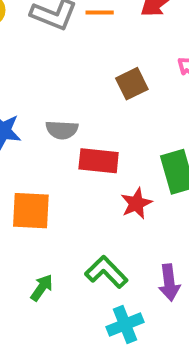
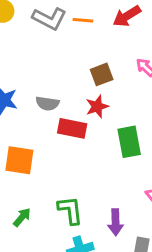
red star: (136, 203) -> (97, 107), moved
green L-shape: (106, 272) -> (70, 210), turned 32

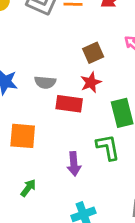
green L-shape: (70, 210) -> (108, 147), moved
purple arrow: (116, 222) -> (74, 164), moved

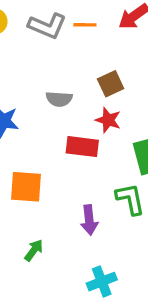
gray semicircle: (45, 82) -> (59, 99), moved
red star: (91, 82) -> (108, 120), turned -30

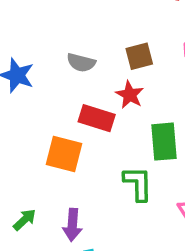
orange square: (26, 187) -> (64, 154), moved
purple arrow: (89, 220) -> (72, 225), moved

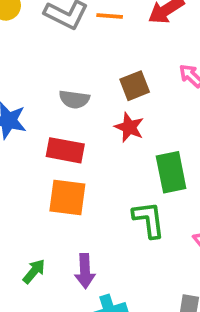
red rectangle: (97, 118) -> (65, 150), moved

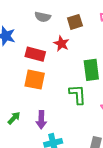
gray semicircle: (74, 99) -> (43, 17), moved
red star: (129, 127) -> (61, 44), moved

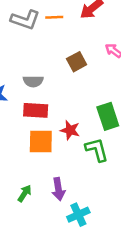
gray semicircle: (43, 17) -> (33, 81), moved
red star: (61, 44) -> (70, 130), moved

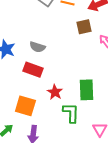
brown square: (77, 62) -> (84, 27), moved
orange square: (41, 142) -> (25, 106), moved

